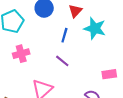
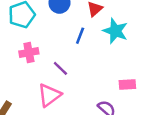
purple line: (62, 61) -> (60, 68), moved

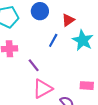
pink triangle: (49, 95) -> (43, 89), moved

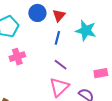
red triangle: (68, 20) -> (59, 16), moved
purple line: (34, 65) -> (61, 65), moved

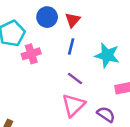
cyan star: (86, 31) -> (107, 55), moved
pink cross: (17, 57) -> (31, 54), moved

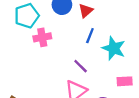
blue line: (71, 47) -> (90, 36), moved

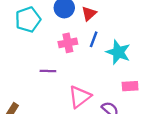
pink cross: (42, 37) -> (68, 43), moved
purple line: (81, 66) -> (48, 71), moved, turned -42

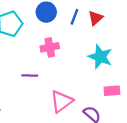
red triangle: (89, 14) -> (96, 18), moved
blue line: (94, 39) -> (74, 17), moved

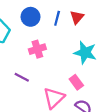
purple line: (30, 75) -> (22, 77), turned 32
pink rectangle: (112, 91) -> (76, 82), moved, turned 64

